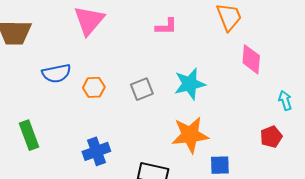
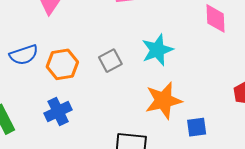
orange hexagon: (94, 87) -> (62, 64), size x1.4
blue cross: (96, 151) -> (58, 112), moved

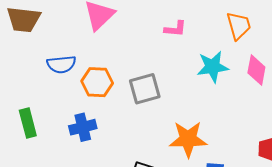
cyan star: (157, 50) -> (213, 67), moved
gray square: (110, 61) -> (145, 89), size x1.4

